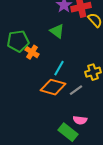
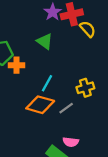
orange cross: (32, 52) -> (16, 65), turned -32

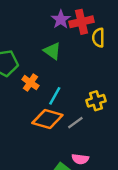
yellow semicircle: (88, 29) -> (98, 38), turned -138
orange cross: (16, 65) -> (30, 83), moved, turned 35

